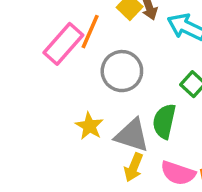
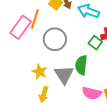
gray triangle: (132, 135) -> (64, 75), turned 45
yellow arrow: (134, 167) -> (44, 94), moved

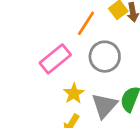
pink rectangle: (21, 27) -> (55, 59), moved

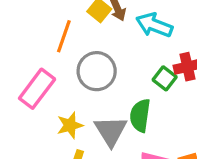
yellow star: (74, 93) -> (70, 125), turned 30

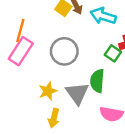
orange line: (64, 36) -> (20, 31), moved
pink rectangle: (37, 89) -> (21, 51), moved

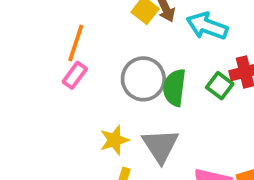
pink rectangle: (21, 51) -> (75, 75), size x0.6
green semicircle: (97, 81) -> (174, 88), moved

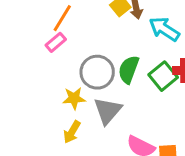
gray circle: (143, 79) -> (97, 72), moved
green square: (220, 86) -> (163, 76), size x1.4

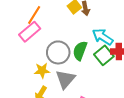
cyan arrow: (164, 29) -> (103, 37), moved
pink rectangle: (56, 42) -> (30, 32), size x1.5

